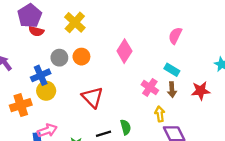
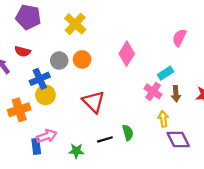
purple pentagon: (30, 16) -> (28, 17), turned -30
red semicircle: (36, 31) -> (23, 51), moved
cyan rectangle: (172, 70) -> (166, 73), moved, turned -64

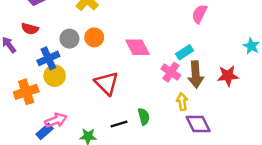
pink diamond: (127, 54) -> (138, 47), moved, turned -60
brown arrow: (176, 94) -> (196, 75), size x1.5
blue rectangle: (36, 146) -> (45, 131), turned 56

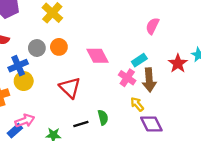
red star: (228, 76) -> (178, 63), moved, turned -30
yellow arrow: (182, 102) -> (137, 104), turned -32

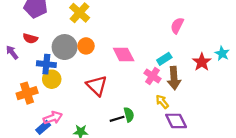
gray circle: (37, 48) -> (65, 47), size x1.5
blue cross: (18, 66) -> (46, 64), turned 30
black line: (81, 124) -> (117, 119), moved

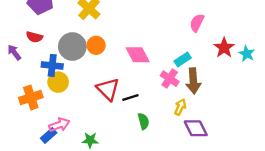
red star: (202, 62) -> (224, 48), moved
yellow arrow: (162, 102) -> (180, 107), turned 64
black line: (117, 119) -> (130, 98), moved

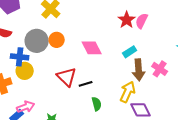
red star: (224, 48) -> (127, 20), moved
pink cross: (170, 79) -> (160, 69), moved
yellow arrow: (180, 107) -> (128, 92), size x1.5

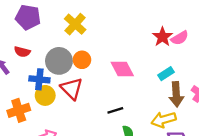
pink semicircle: (142, 21) -> (180, 38), turned -147
red triangle: (67, 77) -> (72, 89), moved
yellow arrow: (128, 92) -> (164, 120), turned -130

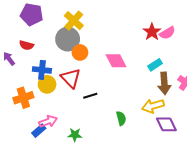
gray circle: (59, 61) -> (68, 39), moved
black line: (115, 110) -> (90, 96), moved

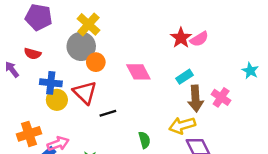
orange cross: (23, 98) -> (29, 134), moved

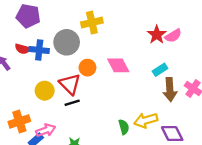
yellow cross: (89, 24) -> (92, 23), moved, turned 35
orange circle: (96, 62) -> (87, 68), moved
blue cross: (51, 83) -> (39, 50), moved
black line: (108, 113) -> (72, 103), moved
yellow arrow: (182, 125) -> (146, 120), moved

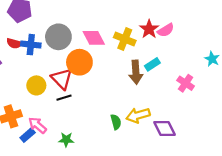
yellow cross: (92, 23) -> (125, 39), moved, turned 35
pink diamond: (118, 65) -> (94, 38), moved
orange circle: (87, 68) -> (79, 62), size x1.5
brown arrow: (170, 90) -> (136, 72), moved
pink arrow: (46, 130) -> (37, 125), turned -120

